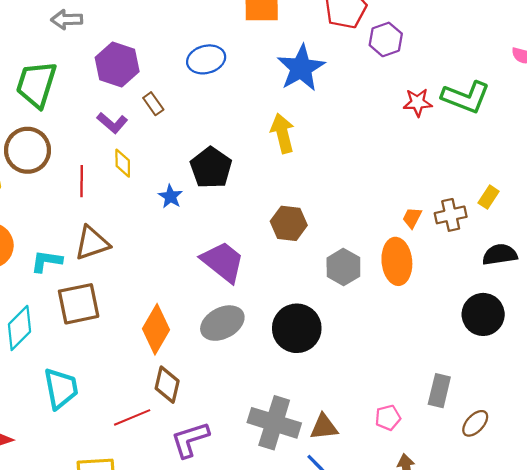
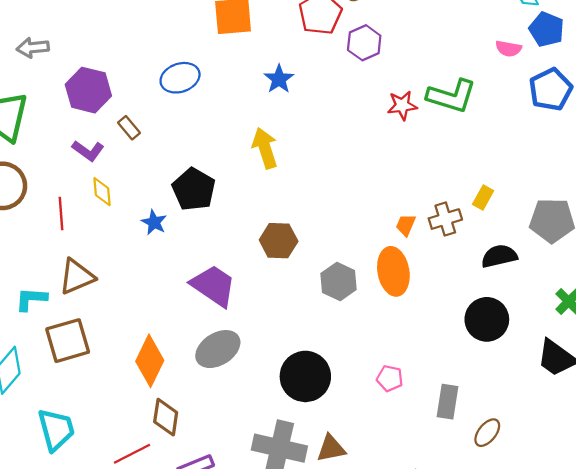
blue star: (301, 68) -> (279, 79), size x0.6
black circle: (297, 328) -> (305, 376), moved
pink pentagon: (388, 418) -> (390, 378), moved, turned 30

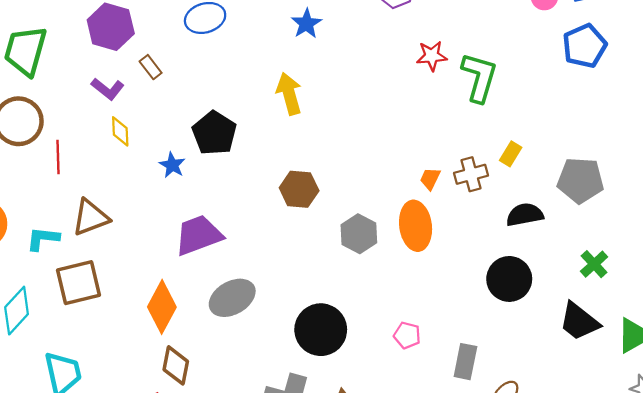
green L-shape: (452, 96) -> (479, 77), moved, turned -93
red line: (61, 213) -> (58, 157), moved
purple trapezoid: (213, 286) -> (198, 235), moved, turned -57

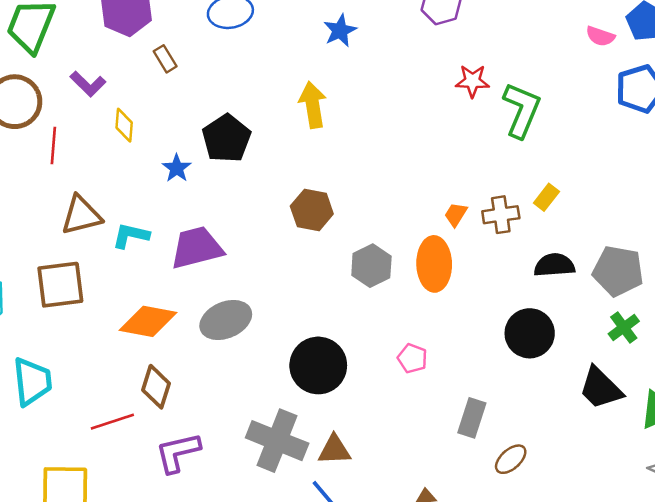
purple L-shape: (108, 89) -> (88, 84), moved
gray pentagon: (580, 180) -> (618, 271), moved
cyan L-shape: (43, 239) -> (131, 236), moved
orange diamond: (162, 307) -> (148, 321), turned 66
pink pentagon: (407, 335) -> (412, 358), moved

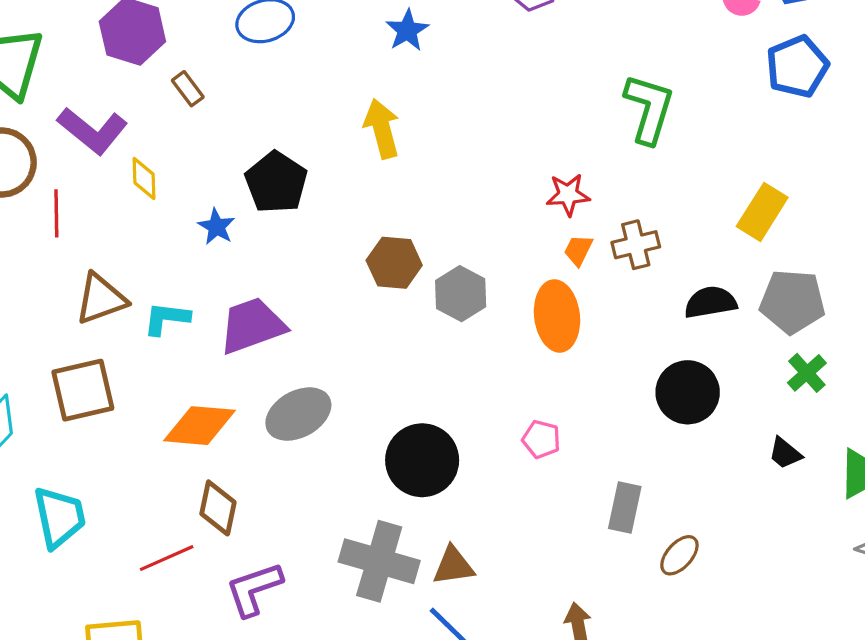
red star: (472, 81) -> (568, 195), moved
purple L-shape: (88, 84) -> (93, 131), size x1.5
yellow rectangle: (546, 197) -> (762, 212), moved, size x1.6
gray hexagon: (371, 266) -> (461, 294), moved
black trapezoid: (601, 388) -> (785, 453), size x0.6

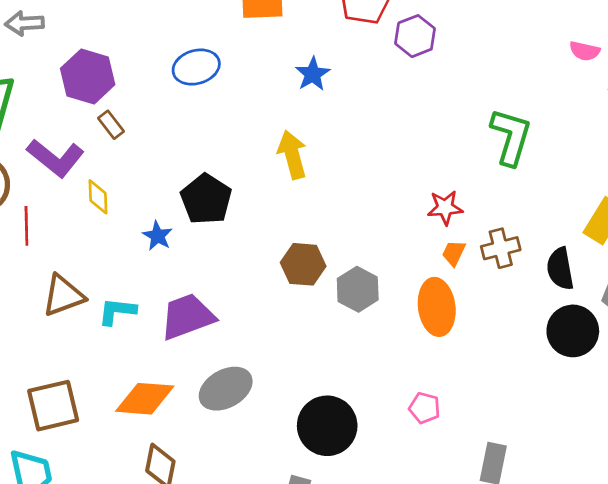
brown rectangle: (188, 89) -> (111, 125), moved
black semicircle: (710, 302) -> (560, 269), moved, turned -90
brown square: (83, 390) -> (53, 406), moved
black circle: (688, 392) -> (573, 331), moved

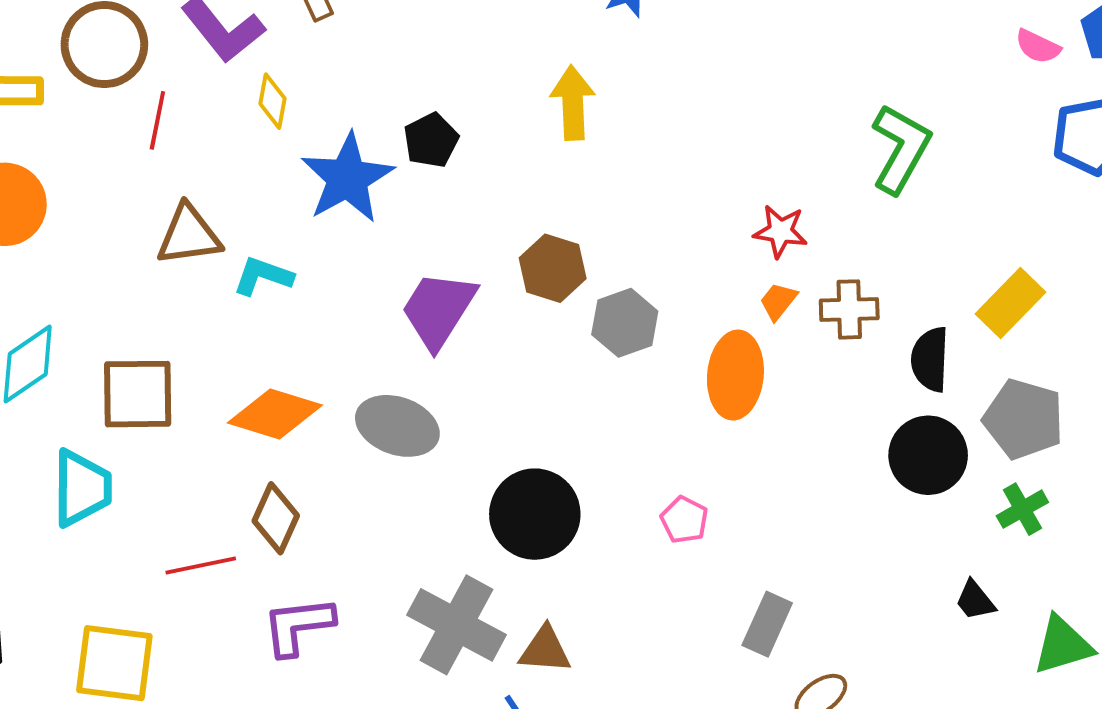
black pentagon: (206, 199) -> (431, 140), size x0.7
blue star: (158, 236) -> (347, 178), size x2.0
purple trapezoid: (187, 316) -> (438, 310), moved, turned -50
gray ellipse: (226, 389) -> (397, 426), turned 36

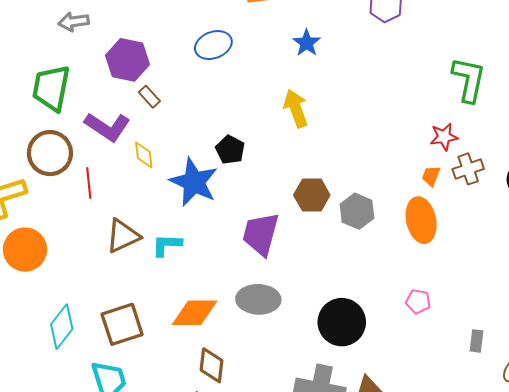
red star: (780, 231) -> (444, 137), moved
gray rectangle: (767, 624) -> (477, 341), size x0.7

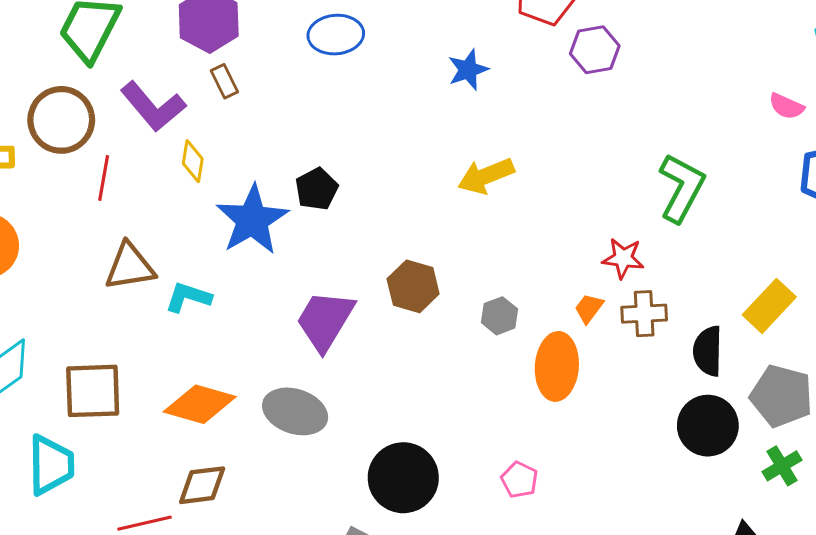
yellow arrow: (296, 108) -> (486, 176), moved, turned -108
gray hexagon: (357, 211) -> (499, 316), moved, size x0.7
brown diamond: (212, 365) -> (202, 485), turned 60

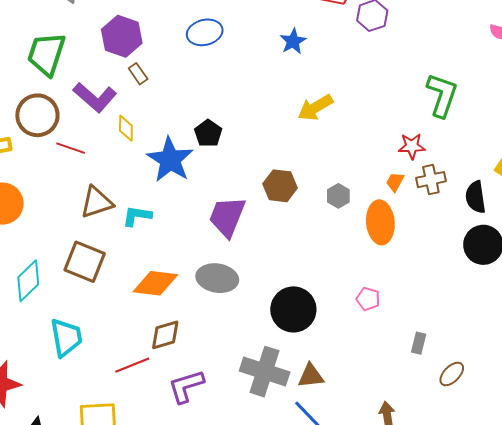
red line: (104, 178) -> (71, 148), turned -72
brown square: (93, 391) -> (85, 262), moved, turned 33

